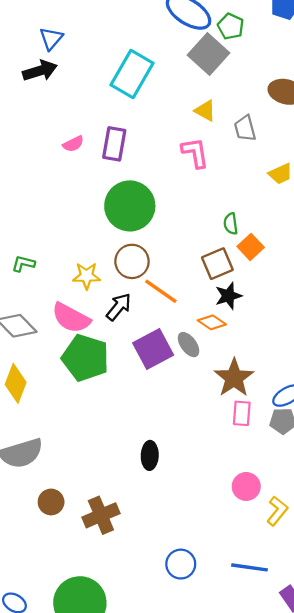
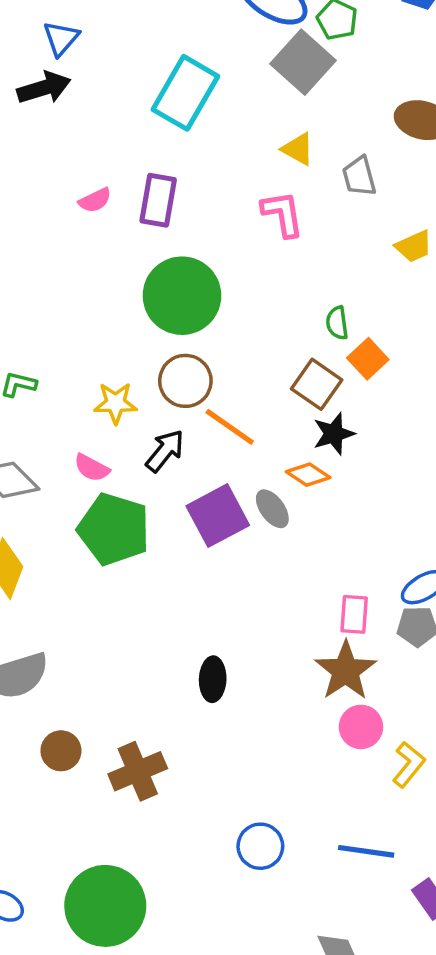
brown square: (217, 264) -> (317, 384), turned -32
pink semicircle: (71, 318) -> (92, 468), size x0.6
brown star: (234, 378) -> (346, 671), moved

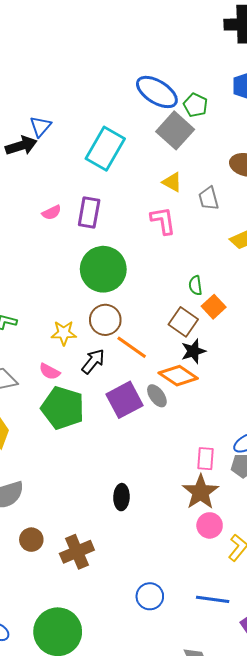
blue triangle: (61, 38) -> (40, 126), moved
orange diamond: (308, 475) -> (178, 376), size x1.5

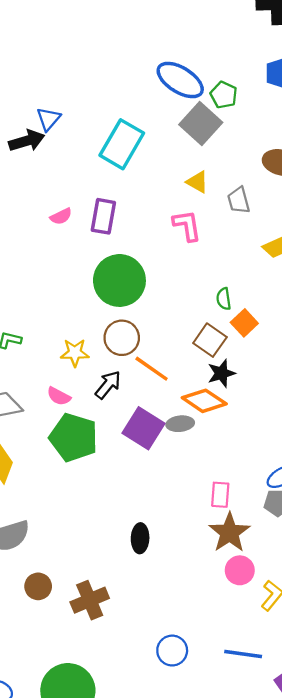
gray ellipse: (157, 396) -> (180, 424), turned -60
purple square: (125, 400) -> (144, 428), turned -30
pink rectangle: (206, 459) -> (220, 495), moved

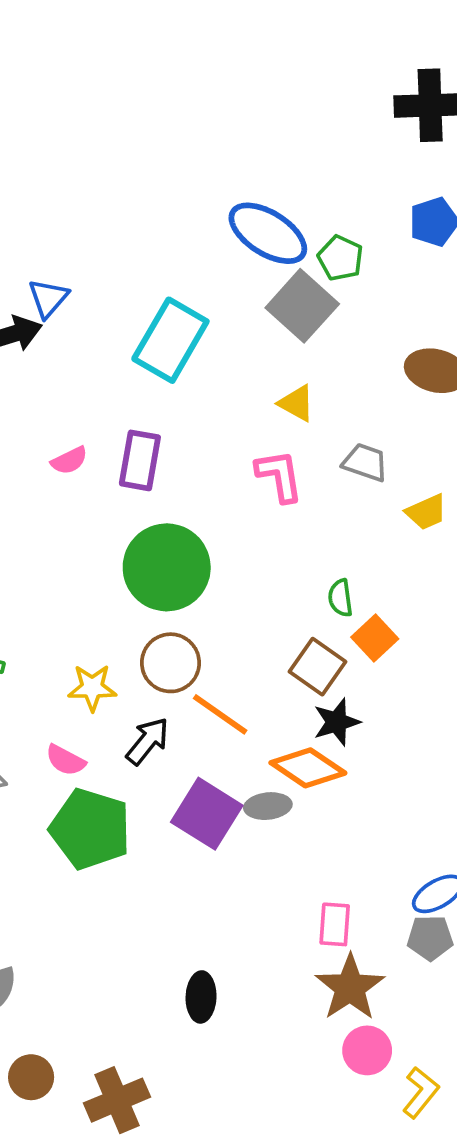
gray trapezoid: (239, 200) -> (365, 462), moved, turned 124

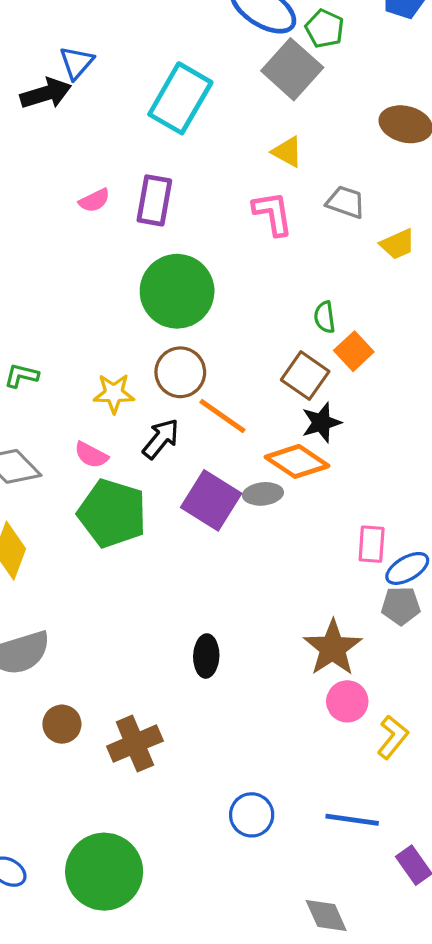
pink rectangle: (335, 924) -> (372, 544), moved

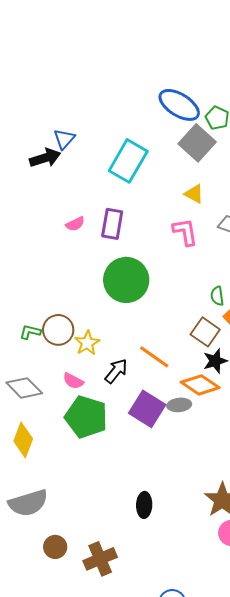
brown circle: (180, 372) -> (58, 330), moved
yellow star: (114, 393) -> (87, 343), turned -30

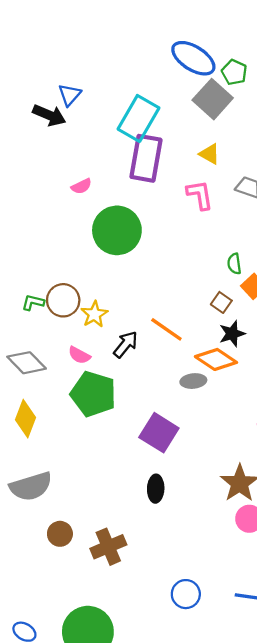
black arrow: (45, 158) -> (49, 115), turned 40
purple rectangle: (112, 224) -> (146, 158), moved, size x1.4
green circle: (126, 280) -> (117, 230), moved
brown square: (205, 332) -> (221, 302), size x0.7
purple square: (147, 409) -> (159, 433), moved

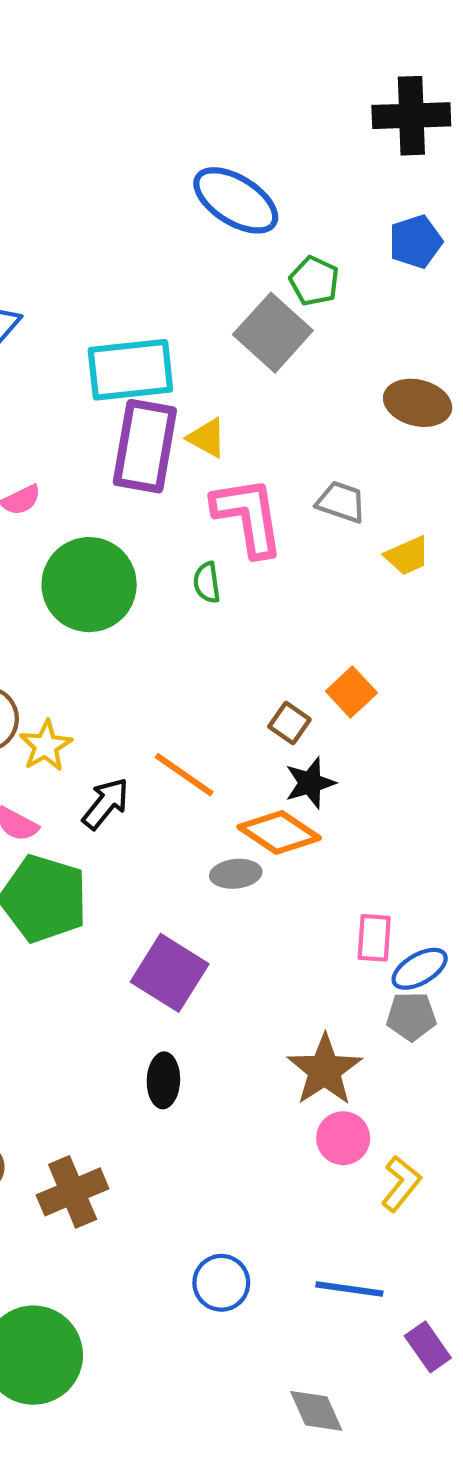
blue ellipse: (193, 58) -> (236, 200), moved
cyan rectangle: (138, 118) -> (130, 370), turned 54
yellow triangle: (209, 154) -> (207, 438), moved
pink L-shape: (200, 195) -> (248, 516), size x1.4
green semicircle: (234, 264) -> (207, 583), moved

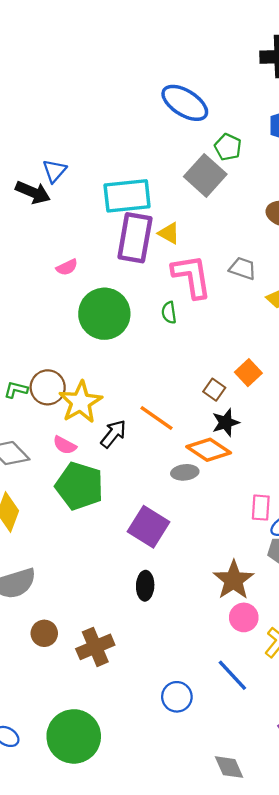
yellow star: (46, 746) -> (81, 402), size x1.5
blue line: (349, 1289) -> (232, 675), moved, turned 39

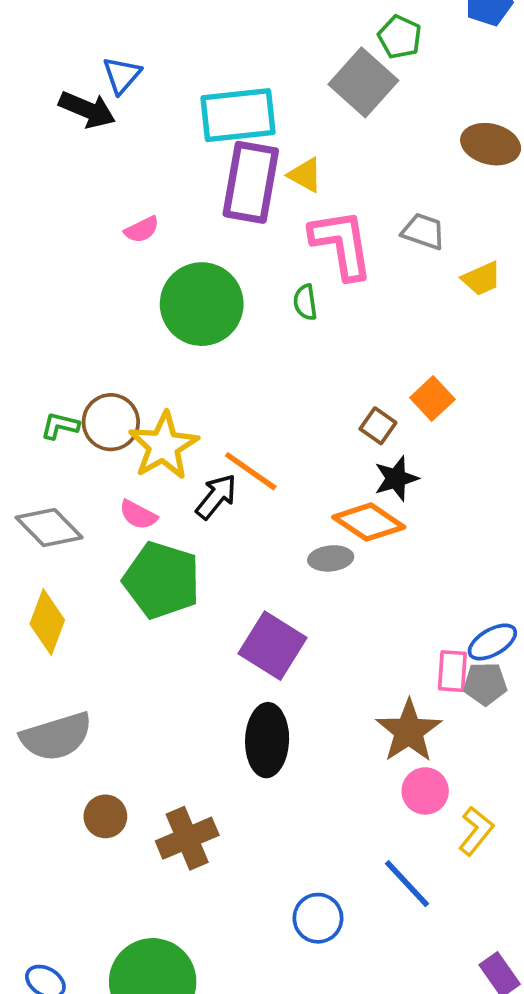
orange line: (156, 418) -> (251, 471), moved
pink rectangle: (261, 508) -> (452, 671), moved
black ellipse: (145, 586) -> (267, 740), size x1.5

